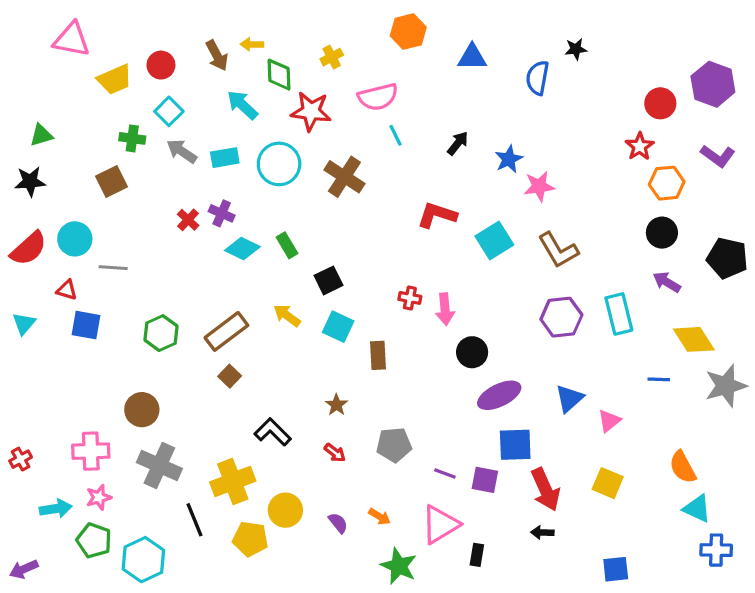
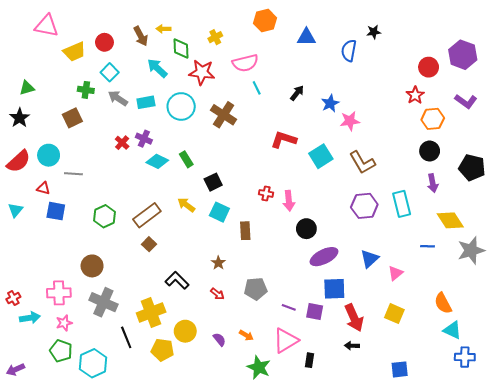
black star: (30, 182) -> (20, 118), turned -30
purple arrow: (667, 282) -> (433, 183), turned -132
cyan arrow: (56, 509) -> (30, 318), moved

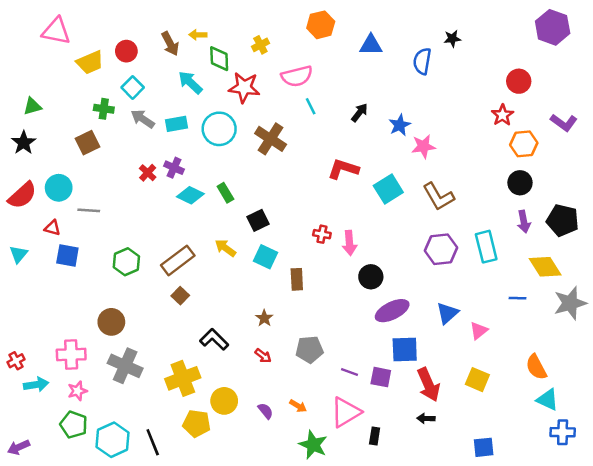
purple hexagon: (463, 55) -> (553, 27), moved
black pentagon: (472, 168) -> (563, 220), moved
black line: (126, 337) -> (153, 442), moved

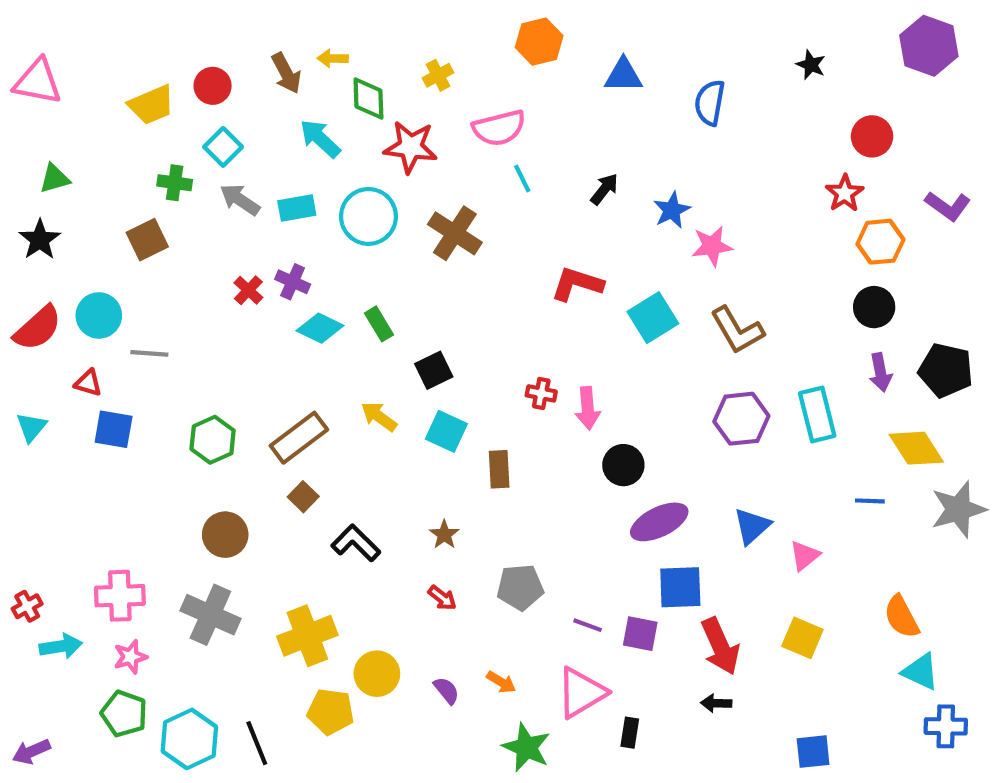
pink triangle: (56, 31) -> (38, 82), moved
black star: (452, 39) -> (811, 65), moved, turned 30
brown circle: (111, 322) -> (225, 535), moved
black L-shape: (214, 339) -> (356, 543), moved

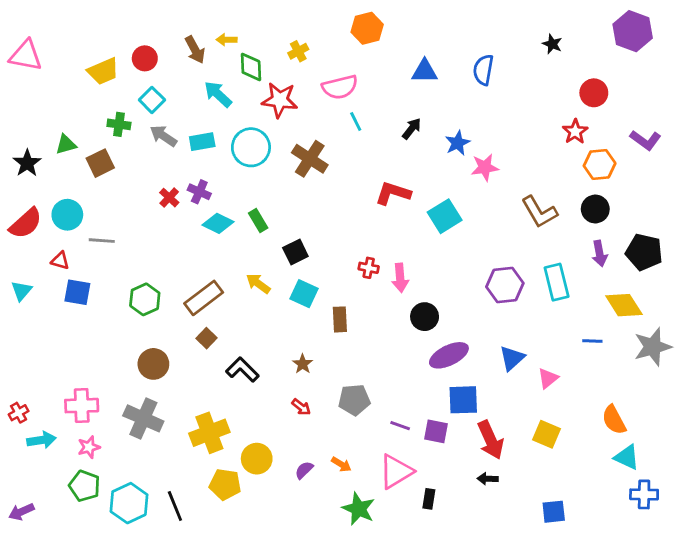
blue triangle: (623, 75) -> (425, 71), moved
green triangle: (55, 179) -> (66, 144), moved
brown L-shape: (737, 330) -> (539, 212), moved
purple semicircle: (446, 691) -> (304, 470), turned -96

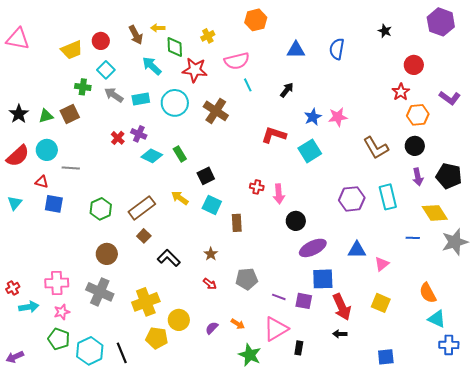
blue star: (458, 143) -> (313, 117), moved
green triangle: (66, 144) -> (46, 116), moved
blue triangle: (512, 358) -> (357, 250), turned 42

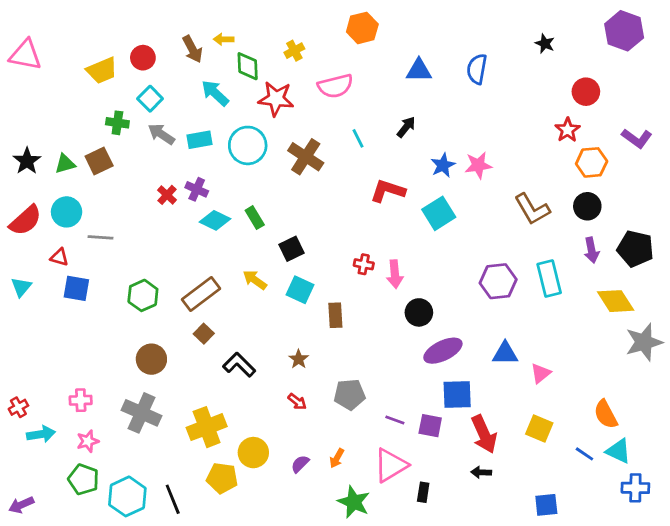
cyan line: (248, 85) -> (358, 138), moved
blue line: (413, 238) -> (584, 454), moved, turned 32
pink cross: (57, 283) -> (81, 400), size x0.7
orange arrow: (238, 324) -> (337, 458), turned 88

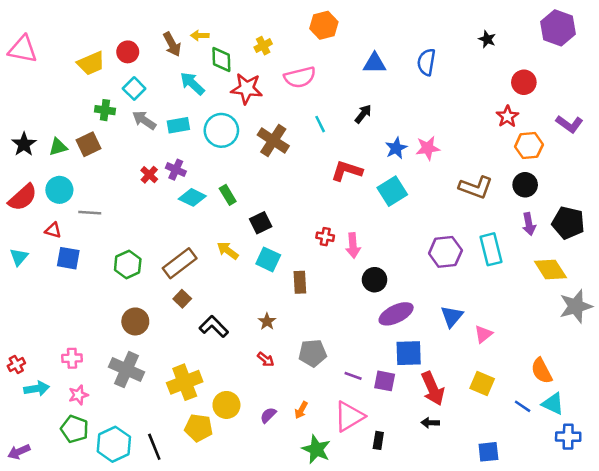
brown L-shape: (532, 209) -> (476, 187), turned -40
blue triangle: (505, 353) -> (452, 316), turned -50

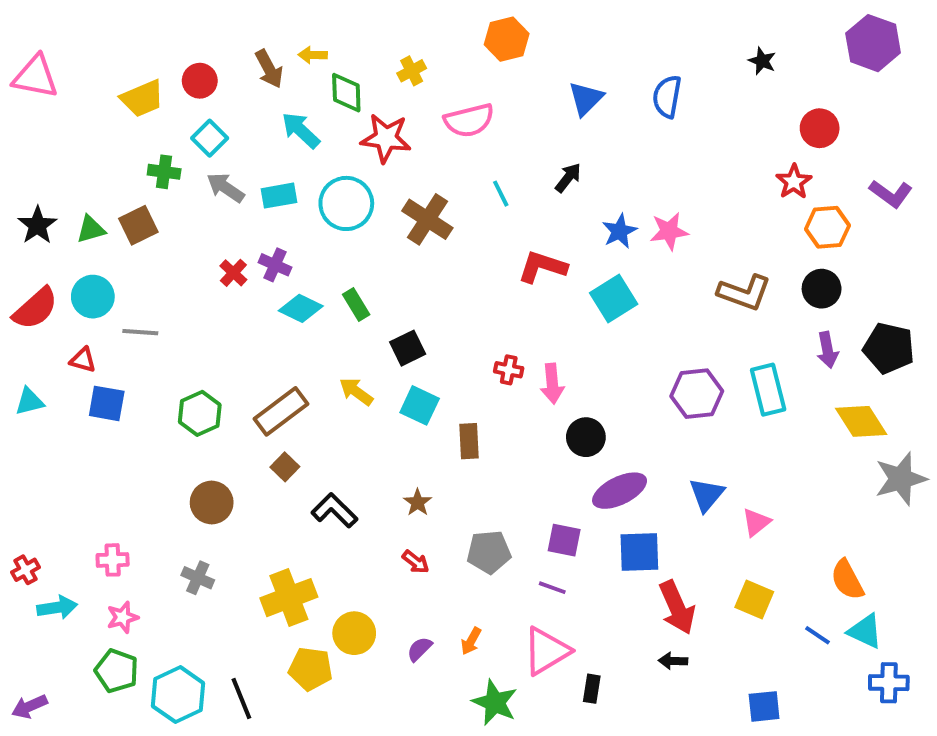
blue triangle: (375, 63) -> (586, 99), turned -45
cyan triangle: (19, 257) -> (29, 402), turned 36
gray cross: (126, 370) -> (198, 578), size x0.6
purple square: (385, 381) -> (564, 540), moved

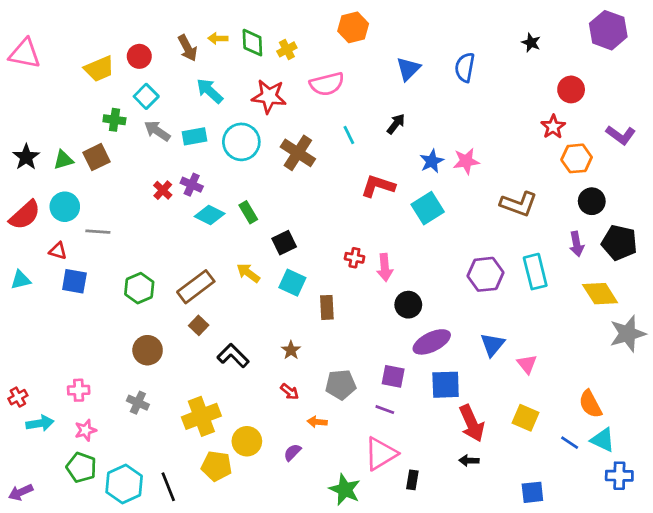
green diamond: (346, 93) -> (252, 43), moved
black circle: (822, 289) -> (592, 201), moved
pink triangle: (756, 522) -> (527, 364), turned -30
orange arrow: (471, 641) -> (317, 422), moved, turned 66

